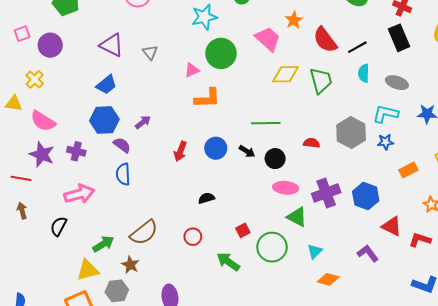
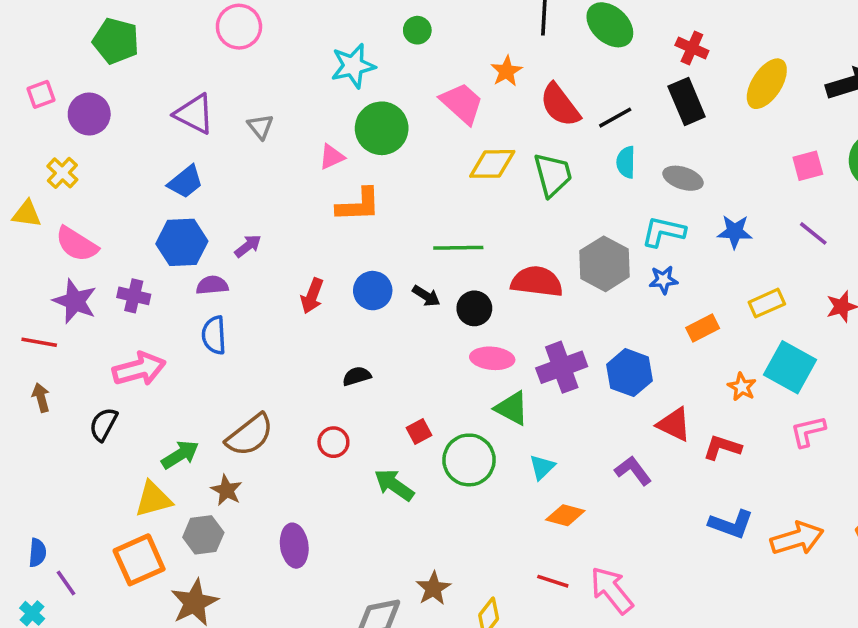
red semicircle: (312, 143) -> (537, 282), size x1.8
purple semicircle: (122, 145) -> (212, 285), turned -42

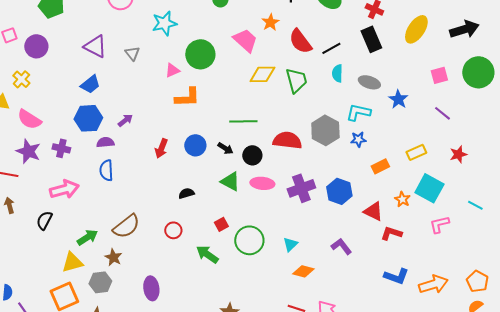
cyan star: (353, 66) -> (164, 23), moved
blue star: (735, 232) -> (398, 99), moved, turned 30
green triangle: (512, 408) -> (230, 181), moved
red triangle: (674, 424) -> (373, 211), moved

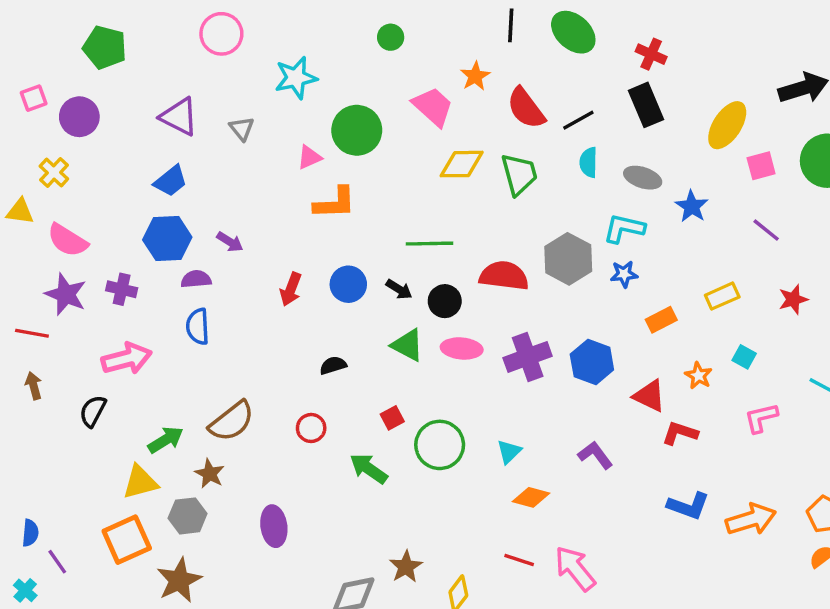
yellow ellipse: (416, 29) -> (727, 125), moved
purple arrow: (125, 120) -> (230, 242), turned 70
cyan square: (429, 188) -> (744, 357), size x0.5

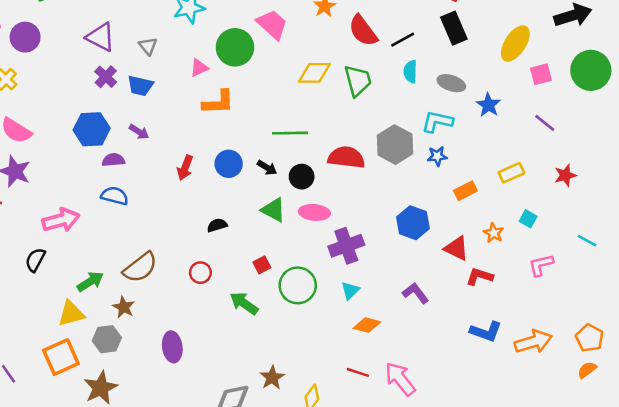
pink trapezoid: (433, 107) -> (272, 24), moved
blue trapezoid: (171, 181) -> (140, 86), moved, turned 52
purple cross: (122, 289) -> (106, 77), moved, turned 30
blue semicircle: (198, 326) -> (115, 196), turned 108
purple cross: (528, 357) -> (346, 246), moved

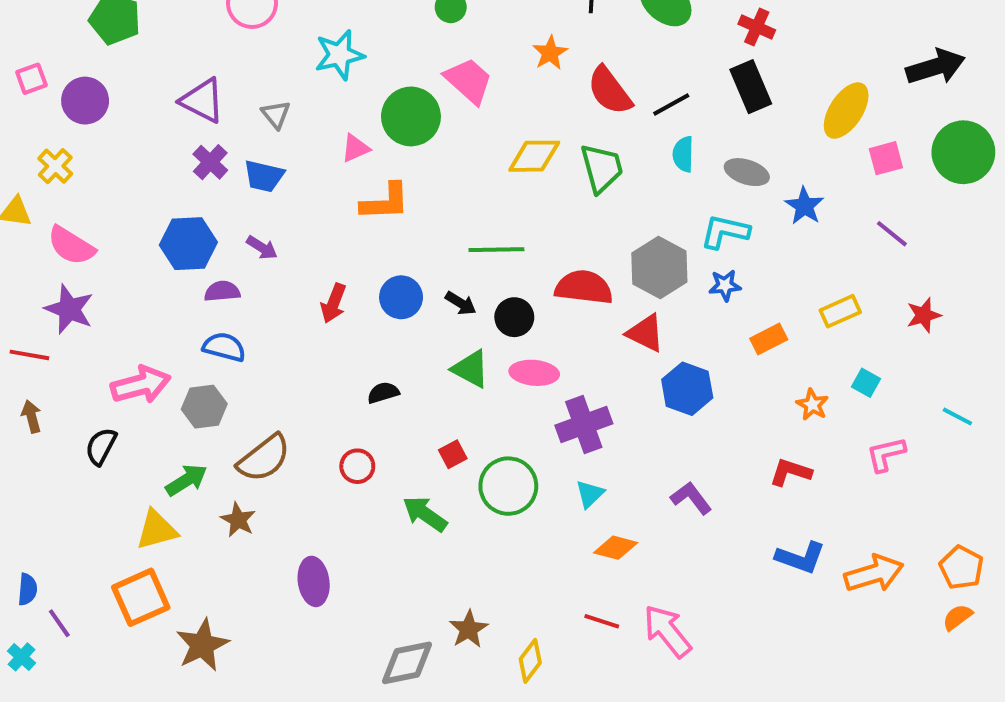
red triangle: (456, 248) -> (645, 333), moved
gray hexagon: (107, 339) -> (204, 407), moved

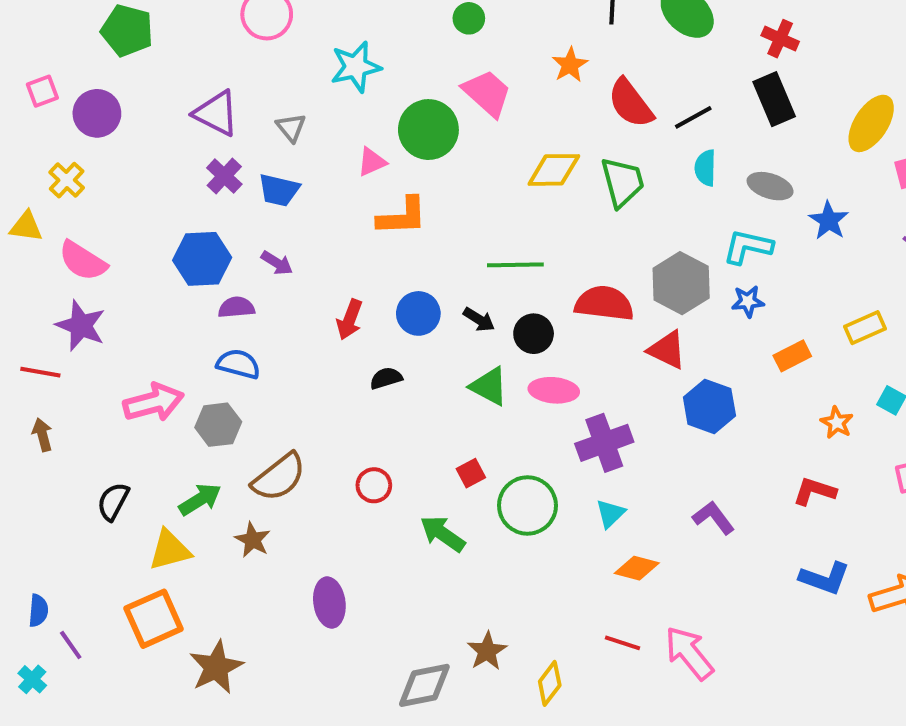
black semicircle: (383, 393) -> (386, 378), moved
black semicircle: (101, 446) -> (113, 501), moved

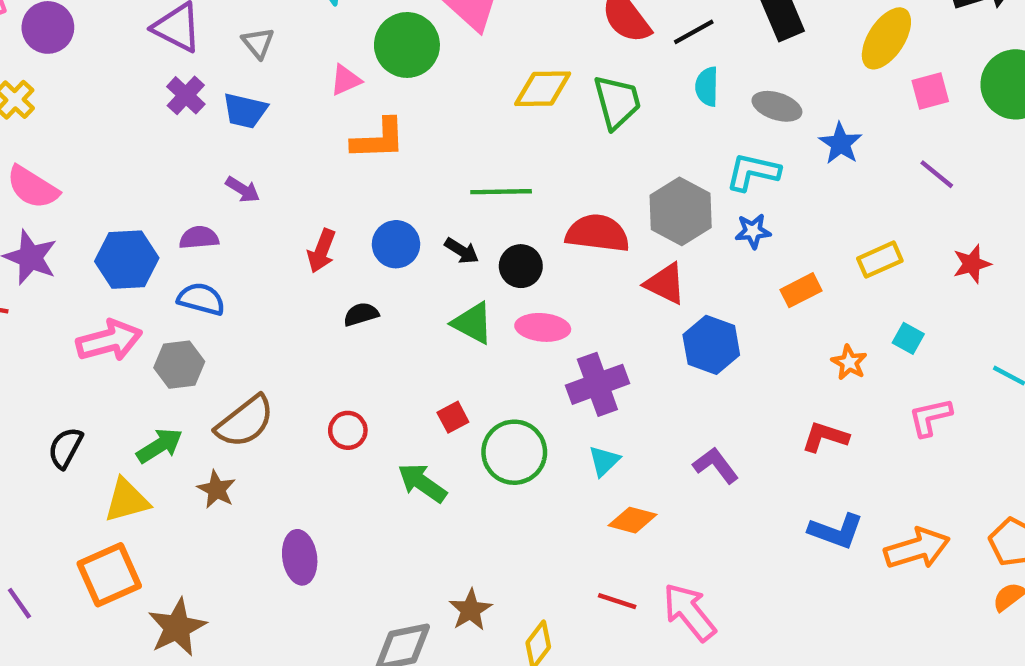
blue hexagon: (202, 259) -> (127, 260), moved

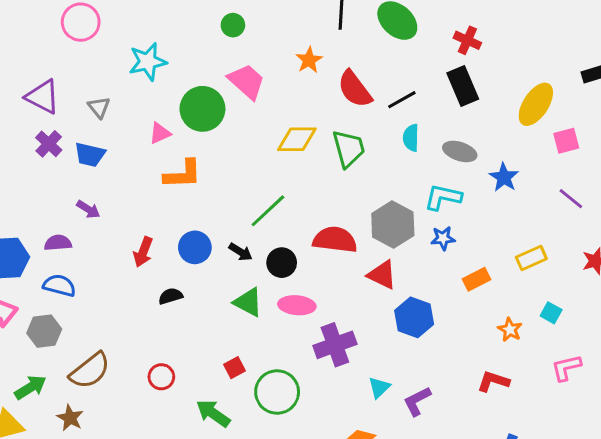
green line: (501, 192) -> (268, 211), turned -42
cyan triangle: (604, 461) -> (379, 387), moved
purple L-shape: (716, 465) -> (417, 401), turned -80

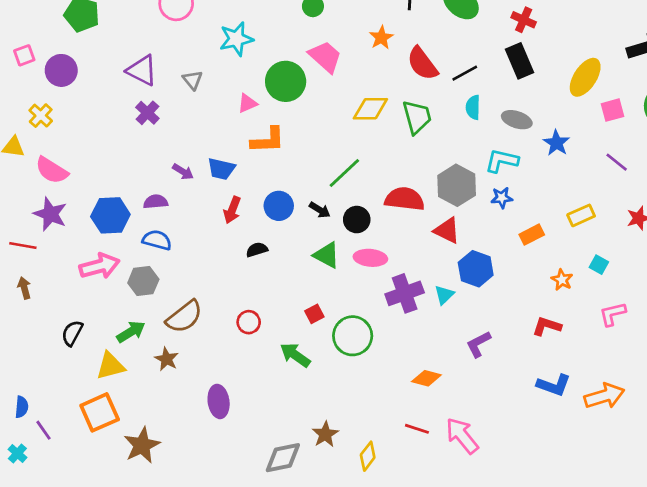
blue trapezoid: (90, 155) -> (221, 169), moved
cyan triangle: (379, 387) -> (444, 295), moved

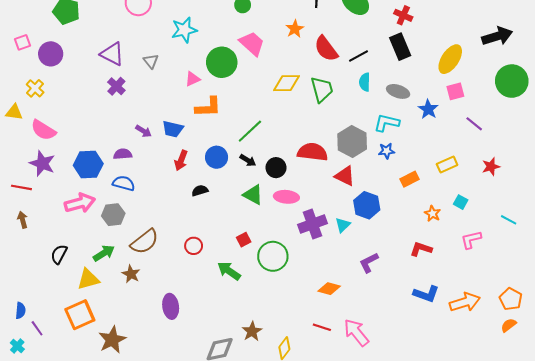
pink square: (613, 110) -> (455, 91), moved
green line: (344, 173) -> (250, 131), moved

